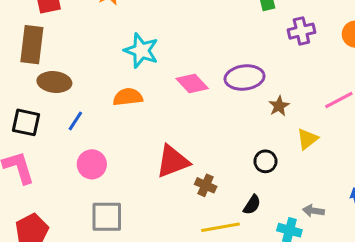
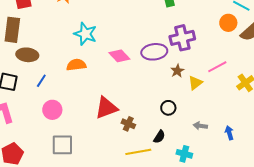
purple cross: (301, 31) -> (182, 38), moved, size x1.4
yellow triangle: (307, 139) -> (195, 83), moved
gray arrow: (313, 211) -> (200, 126), moved

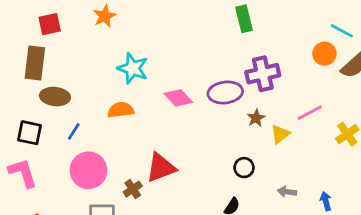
pink circle: (52, 110) -> (88, 170), size x1.4
brown cross: (128, 124) -> (133, 189), moved, turned 32

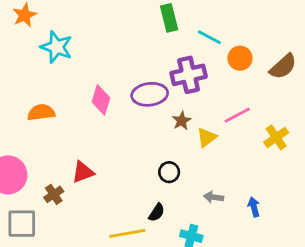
cyan line: (342, 31) -> (209, 37), moved
orange circle: (324, 54) -> (240, 58), moved
cyan star: (133, 68) -> (57, 47), moved
pink diamond: (178, 98) -> (101, 100), turned 60
red triangle: (161, 168) -> (83, 172), size x0.7

